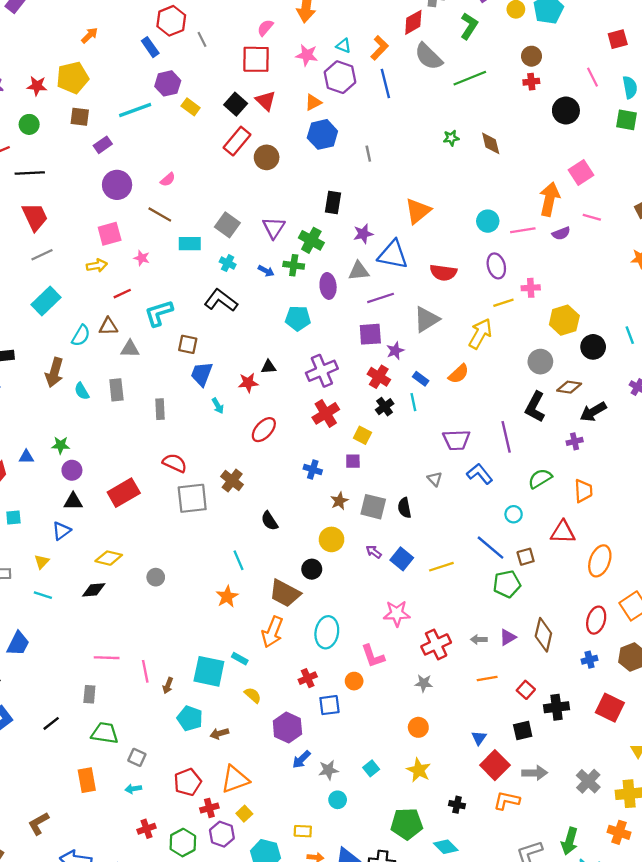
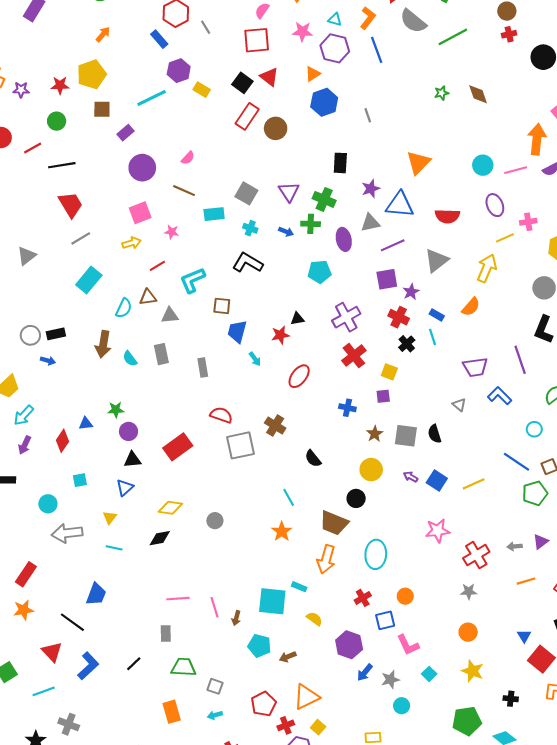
pink L-shape: (373, 656) -> (408, 645), moved

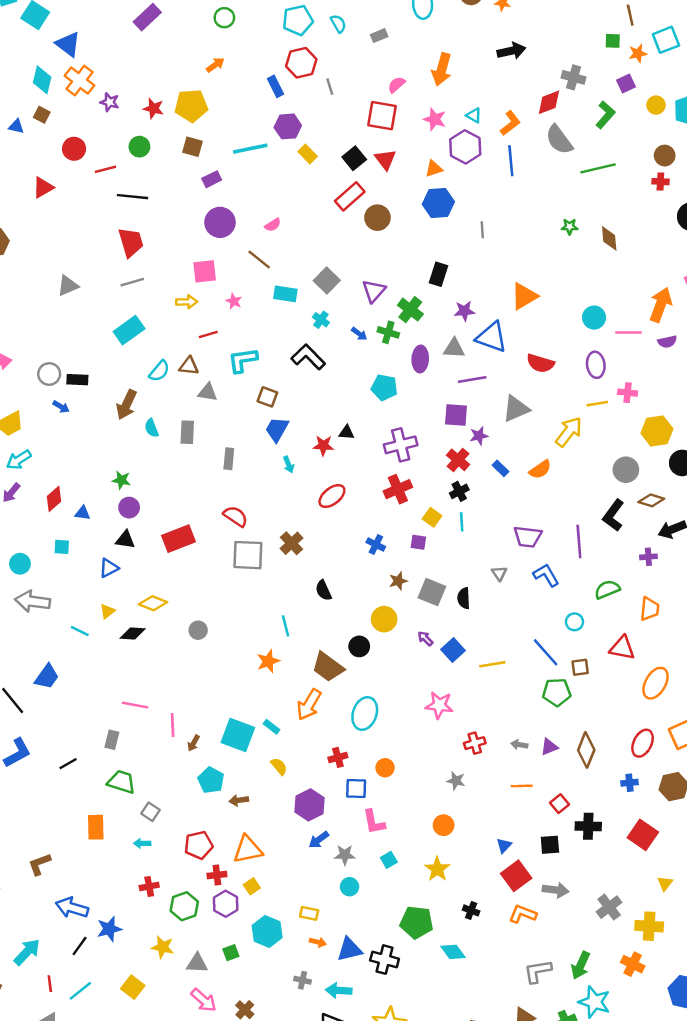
cyan line: (432, 337) -> (462, 522), moved
blue triangle: (86, 424) -> (83, 513), moved
yellow triangle: (110, 517) -> (107, 611), moved
red cross: (476, 555) -> (475, 743), size x0.7

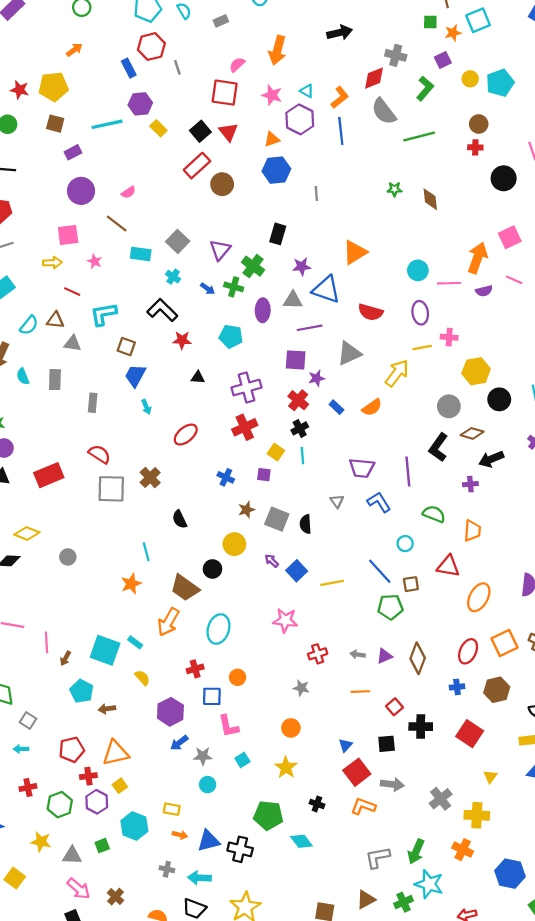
red line: (208, 334) -> (72, 292), turned 42
red star: (323, 446) -> (182, 340), moved
green semicircle: (607, 589) -> (434, 514), turned 45

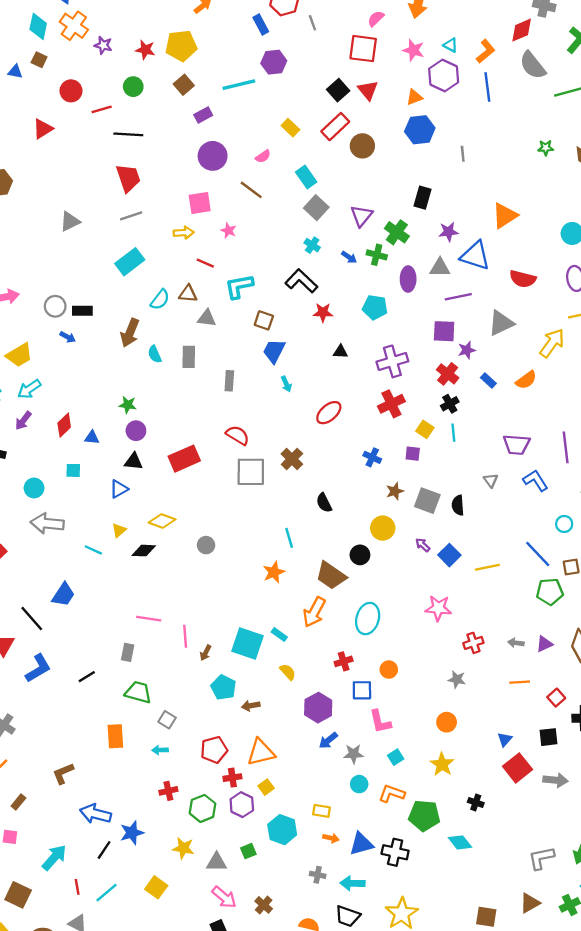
brown square: (55, 124) -> (184, 85), turned 36
yellow rectangle: (158, 128) -> (290, 128), moved
cyan rectangle: (141, 254) -> (306, 177), moved, turned 48
orange L-shape: (363, 806) -> (392, 794), moved

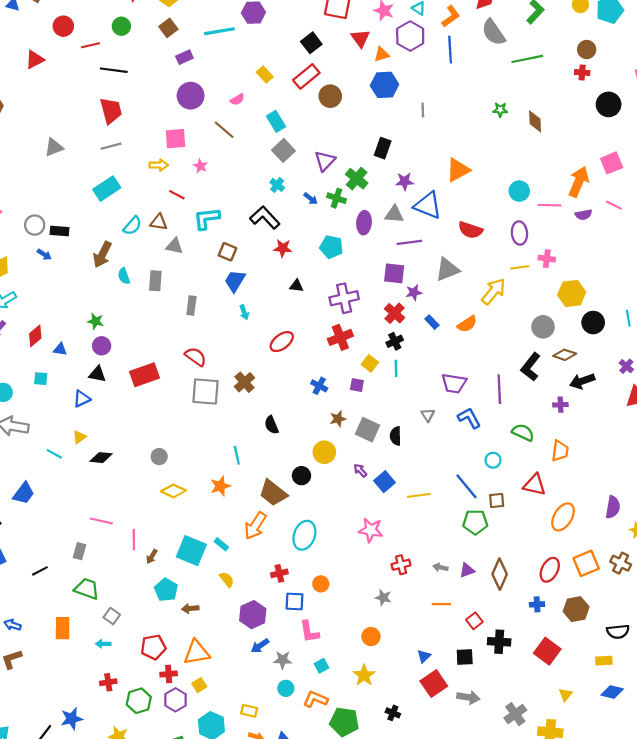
red triangle: (368, 90) -> (360, 38), moved
yellow diamond: (162, 521) -> (173, 491), moved
blue arrow: (95, 814) -> (13, 625), moved, size x0.6

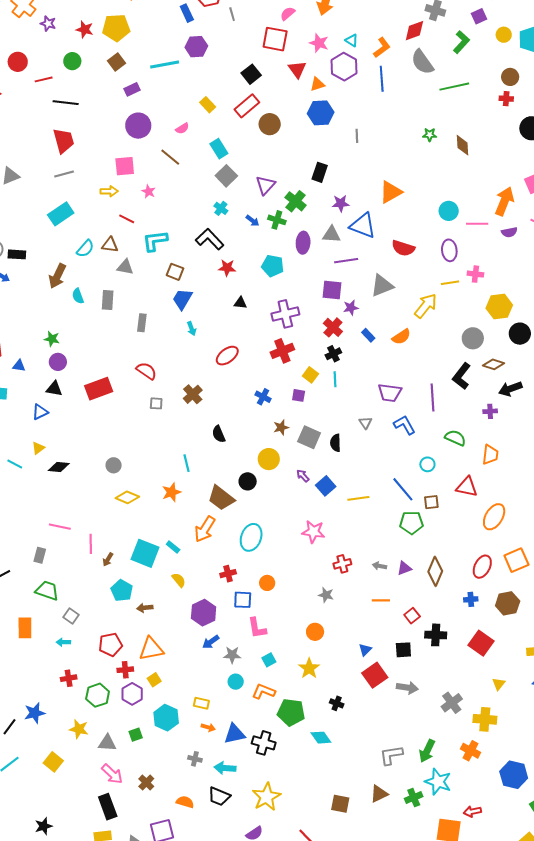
gray square: (205, 391) -> (156, 403), size x0.5

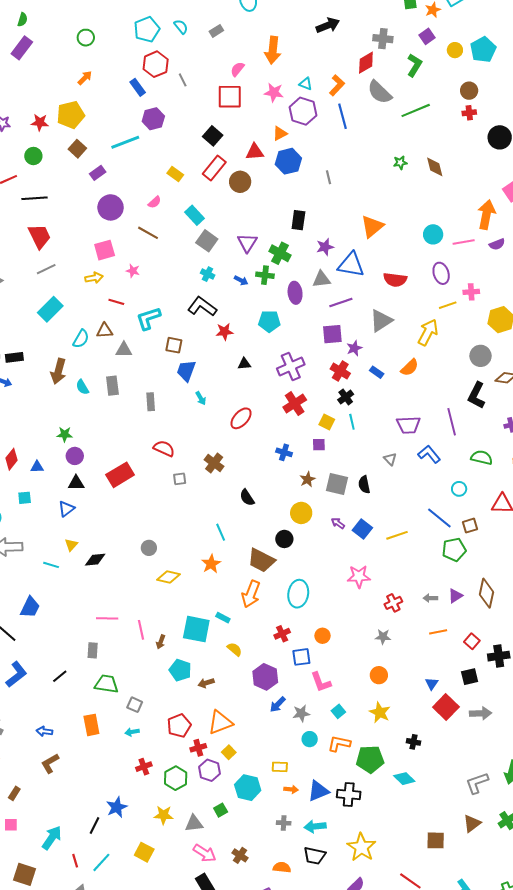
red triangle: (297, 69) -> (255, 152), moved, turned -48

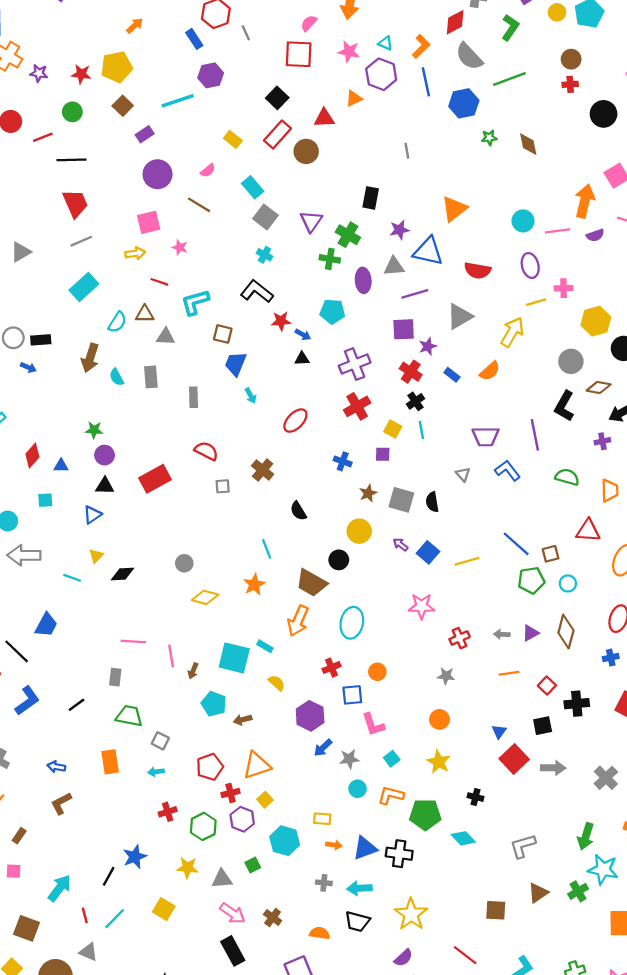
blue hexagon: (288, 161) -> (464, 103), moved
blue arrow: (241, 280) -> (303, 335), moved
cyan circle: (459, 489) -> (568, 583), moved
gray L-shape: (477, 783) -> (523, 846), moved

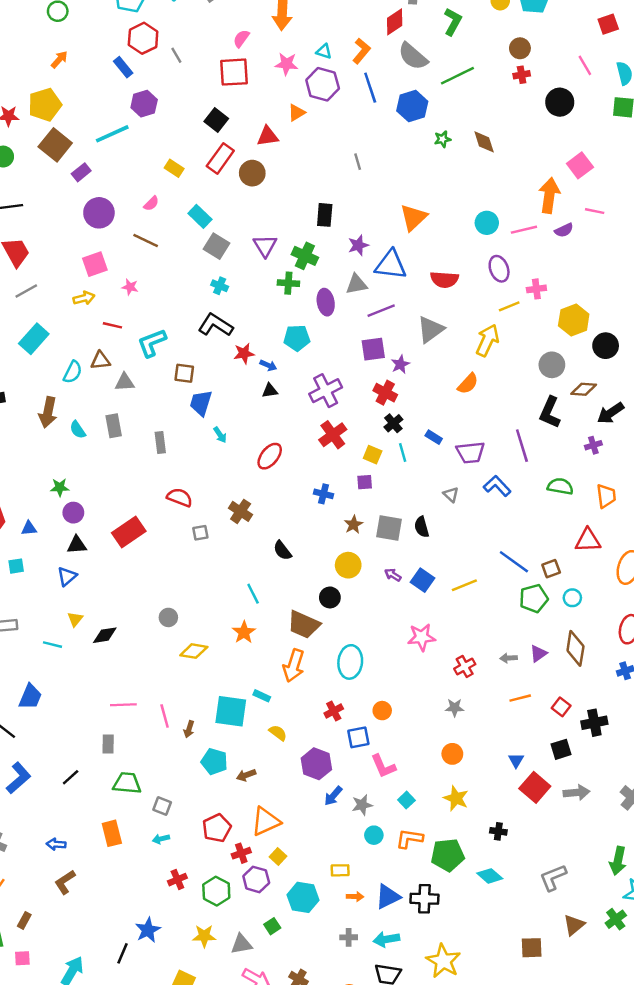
brown square: (123, 106) -> (55, 145), size x1.5
blue rectangle: (452, 375) -> (434, 437), moved

